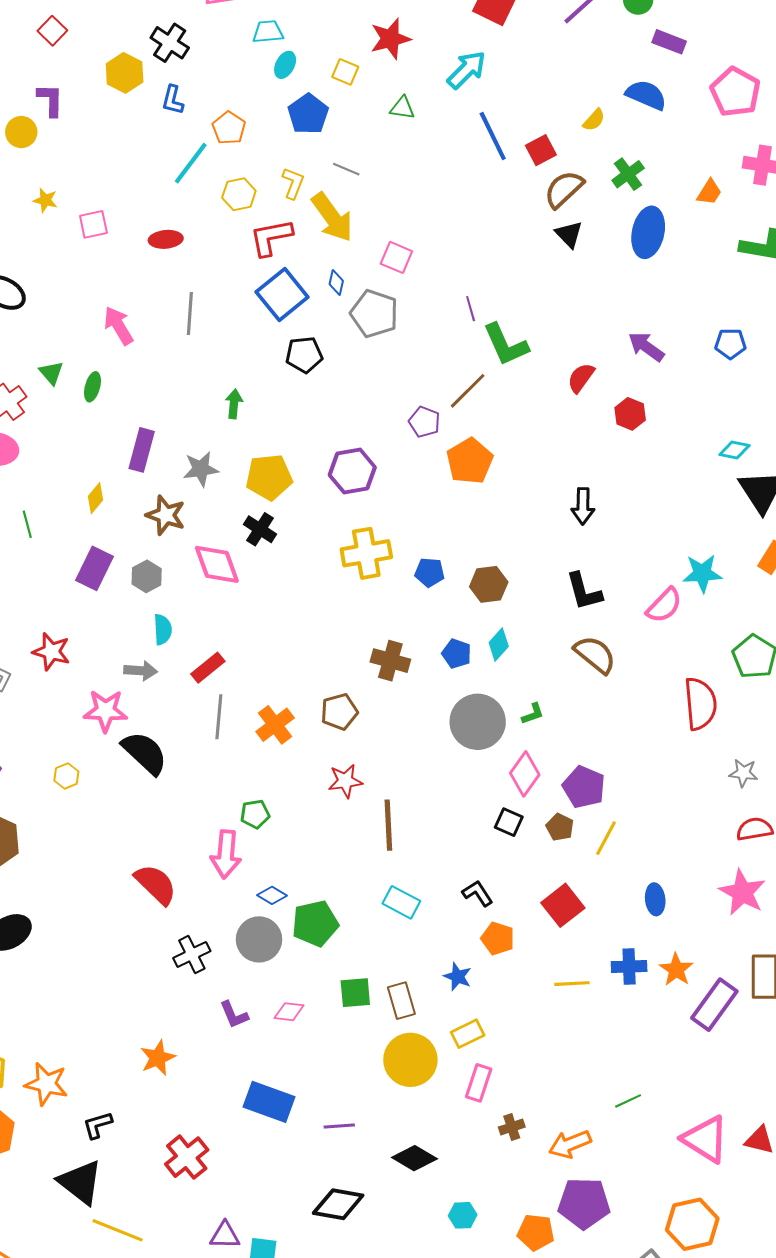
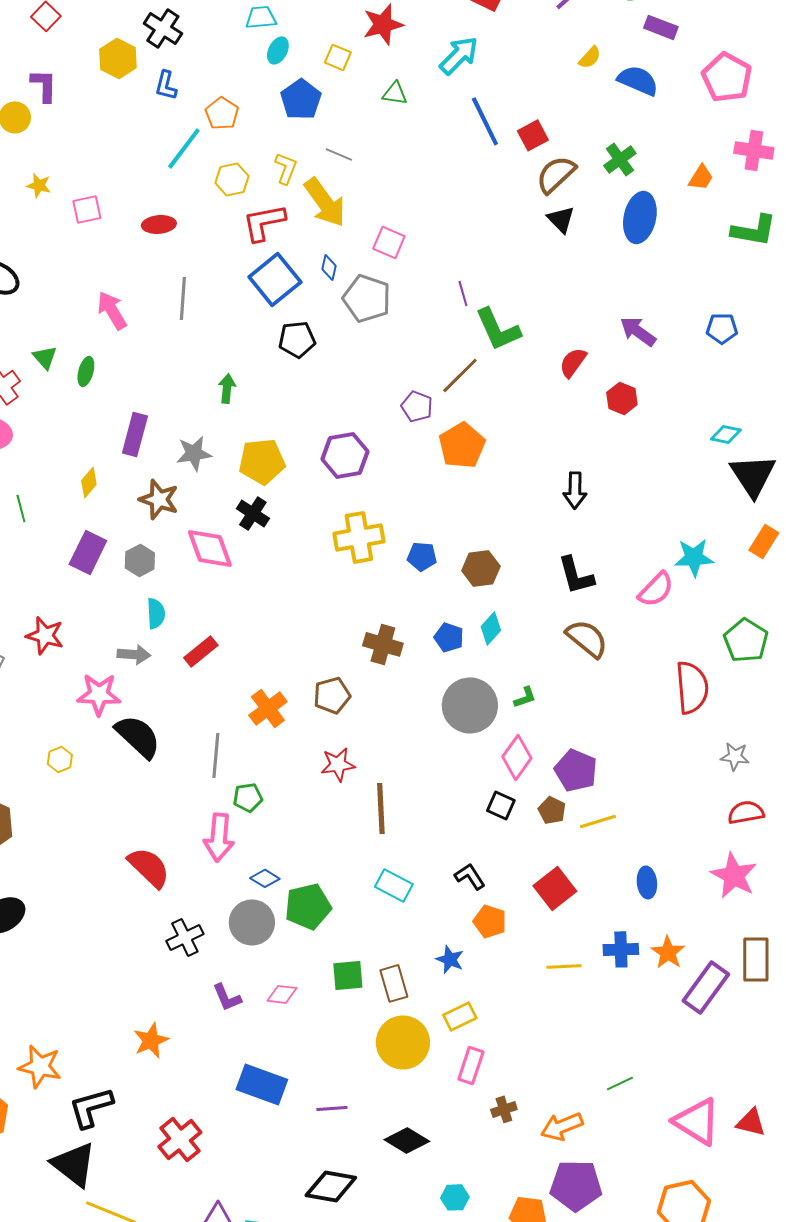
yellow semicircle: (594, 120) -> (590, 57), moved
gray line: (219, 717) -> (216, 755), moved
yellow line: (606, 838) -> (598, 821), turned 45
black L-shape: (98, 1125) -> (91, 1107), size x1.5

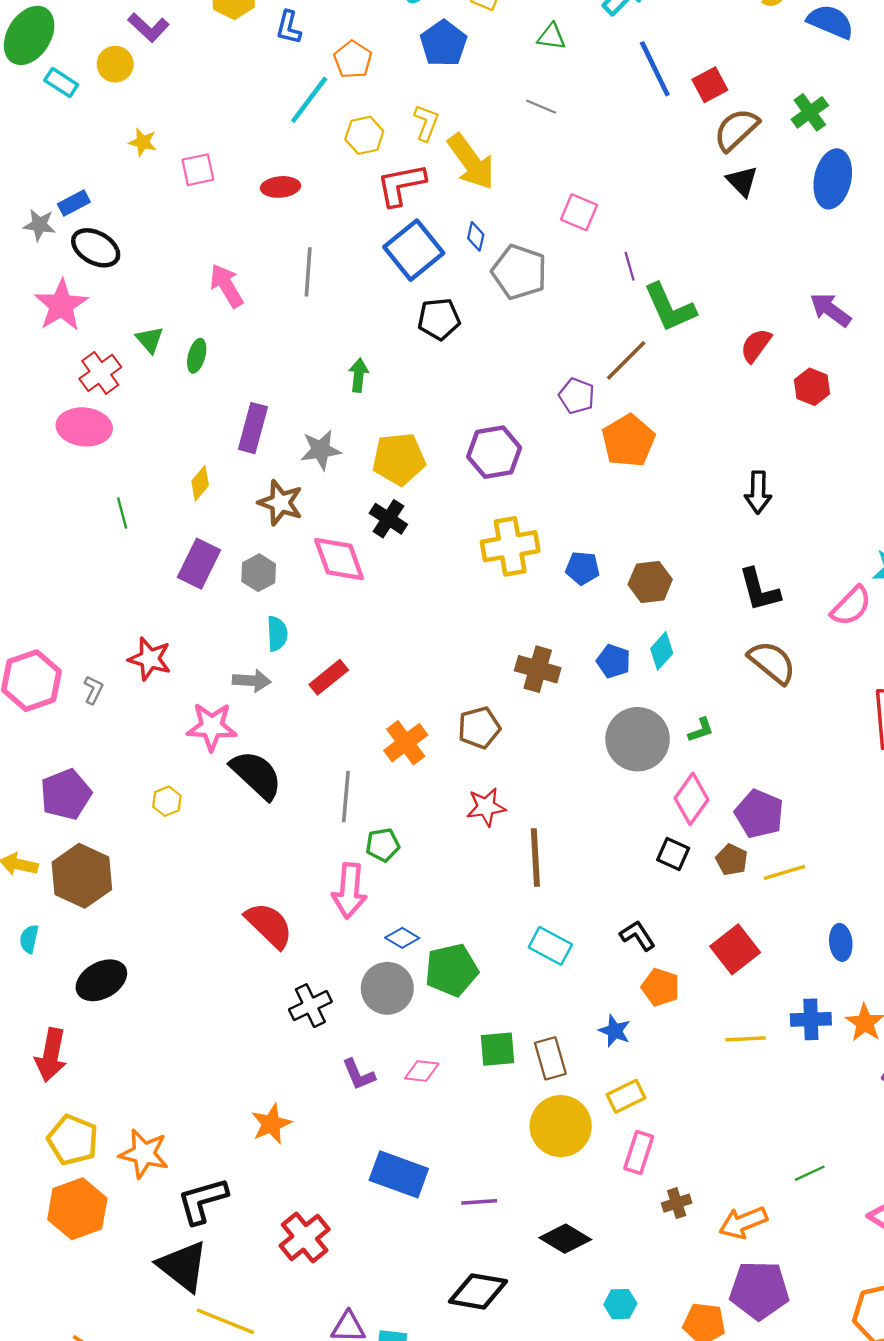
purple L-shape: (44, 85) -> (148, 27), turned 132
gray line: (339, 154) -> (541, 107), moved
pink square: (389, 242) -> (579, 212), moved

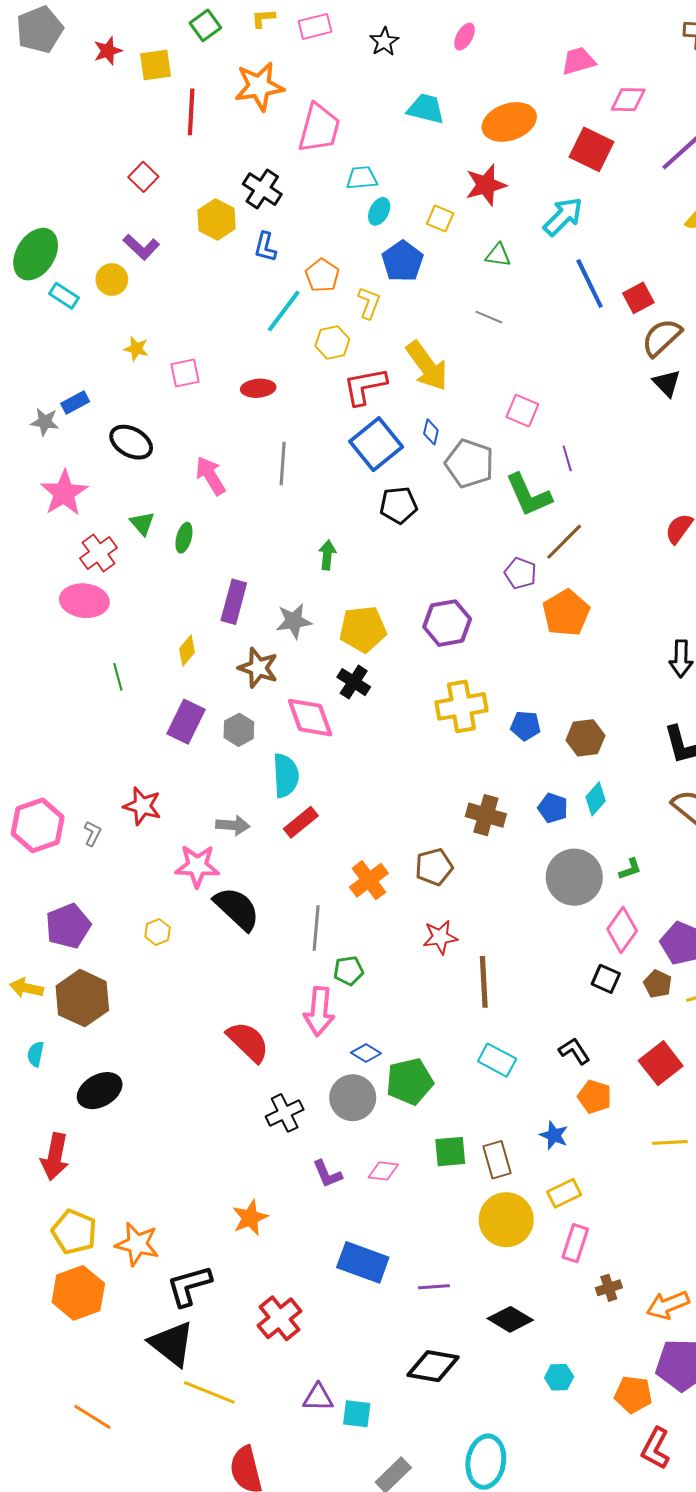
yellow L-shape: (426, 123) -> (369, 303), moved
black ellipse: (96, 248) -> (131, 442), moved
green L-shape: (670, 308) -> (529, 495), moved
cyan semicircle: (277, 634) -> (286, 776), moved, size x1.4

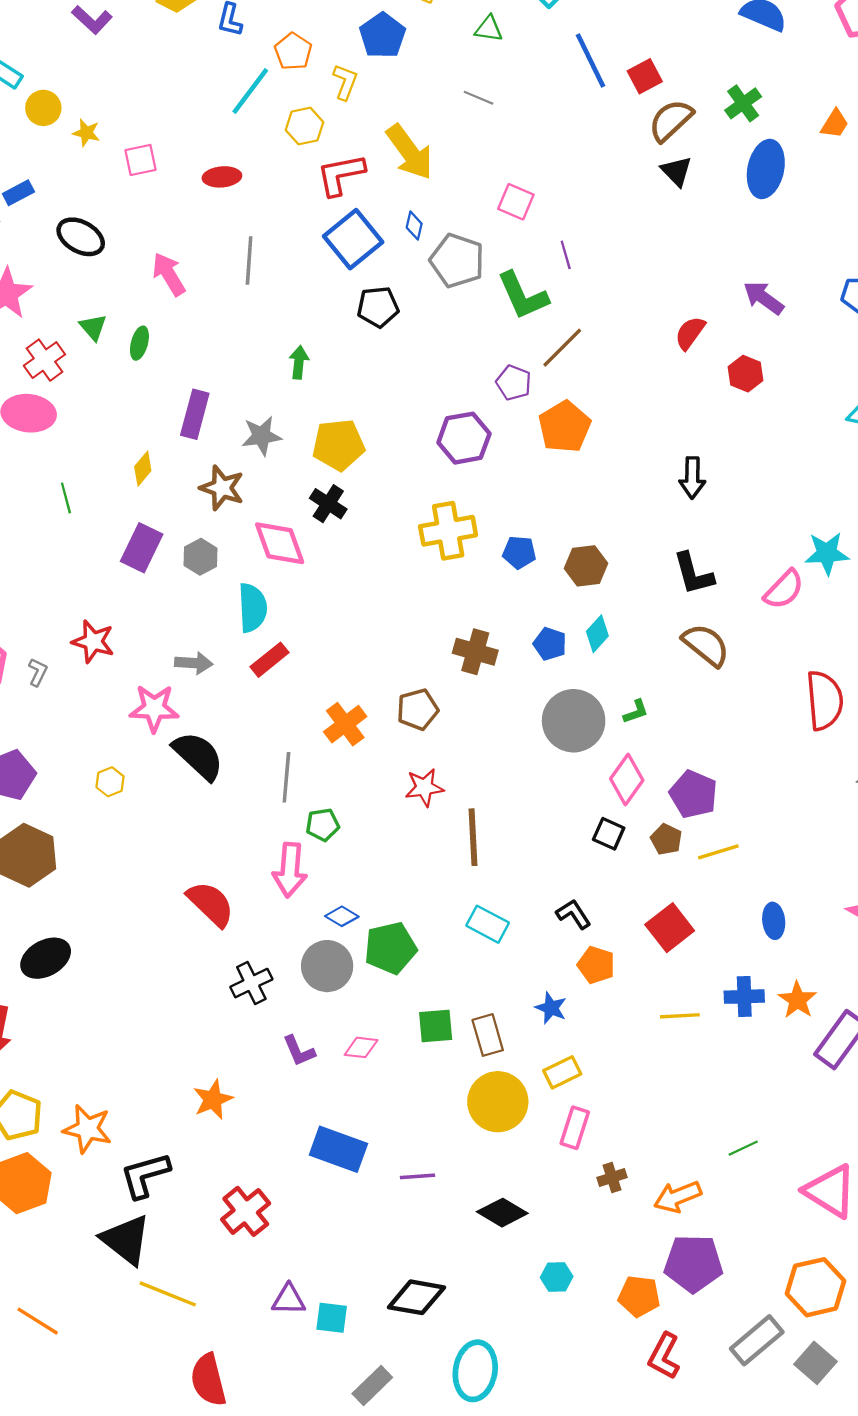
yellow circle: (112, 280) -> (43, 108), moved
purple hexagon: (447, 623) -> (464, 438), moved
black diamond: (433, 1366) -> (416, 1297), moved

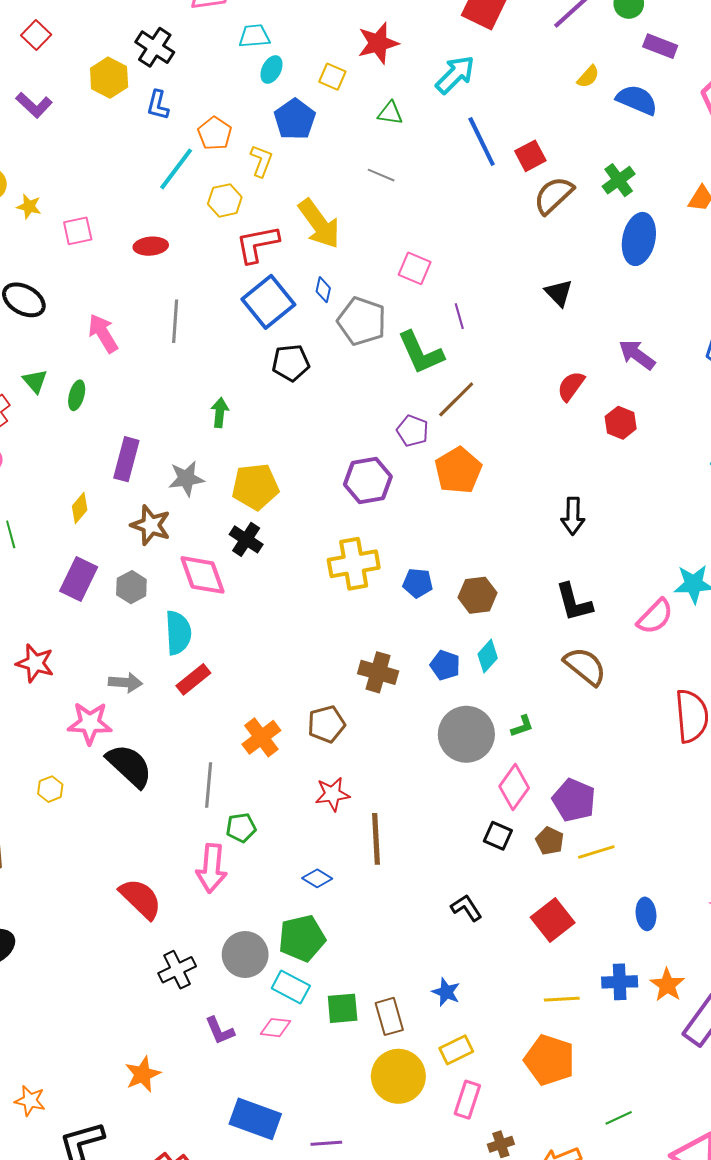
black triangle: (676, 171) -> (559, 293), moved
blue diamond: (342, 916) -> (317, 878), moved
cyan rectangle: (488, 924) -> (291, 987), moved
orange pentagon: (596, 965) -> (550, 1060), moved, size x1.5
orange star: (87, 1129) -> (30, 1101), size x0.7

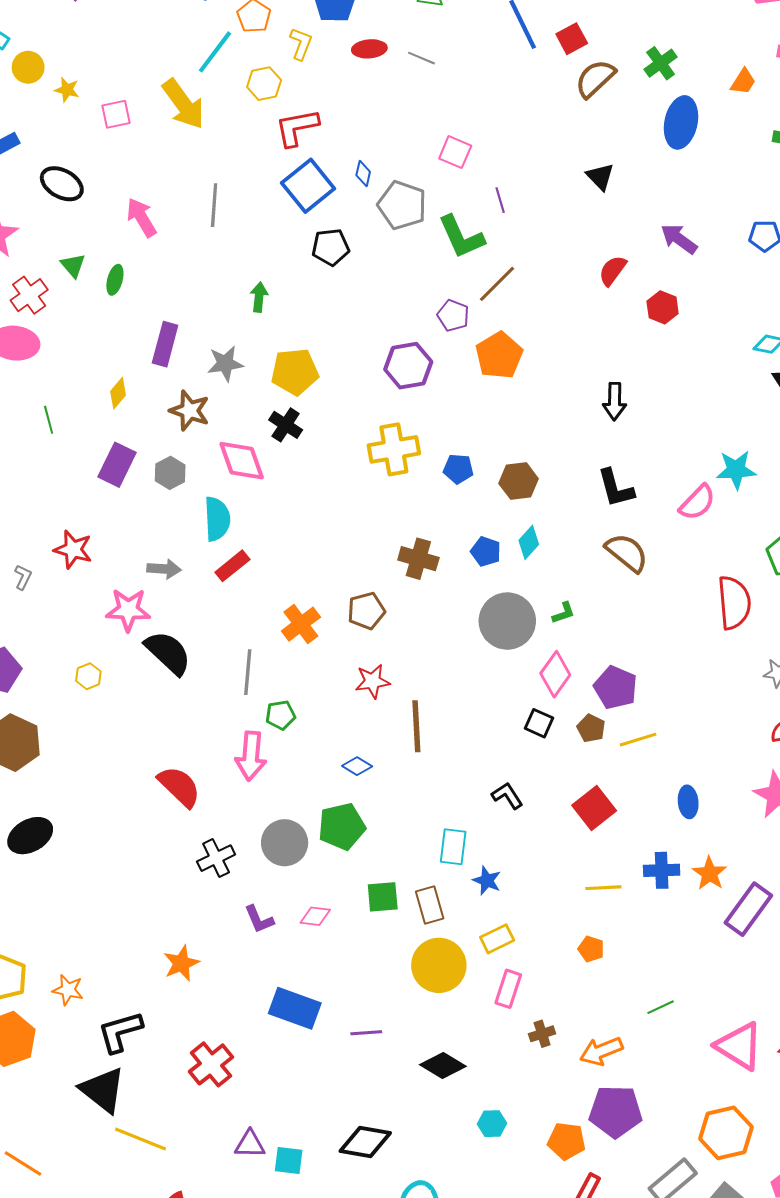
yellow arrow: (319, 224) -> (183, 104), moved
red ellipse: (151, 246) -> (369, 49), moved
cyan rectangle: (291, 987) -> (453, 847), moved, turned 69
orange pentagon: (550, 1060) -> (591, 949), size x0.5

